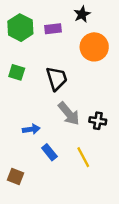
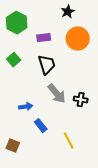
purple rectangle: (53, 29) -> (44, 38), moved
green square: (17, 72) -> (14, 60), turned 32
yellow line: (83, 157) -> (69, 141), moved

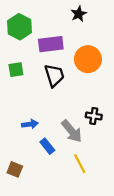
purple rectangle: (44, 38) -> (51, 44), size x1.5
orange circle: (78, 39) -> (88, 59), moved
green square: (14, 60) -> (16, 70), turned 32
gray arrow: (57, 94) -> (72, 131), moved

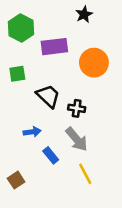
black trapezoid: (54, 75) -> (48, 96), moved, turned -30
black cross: (94, 116) -> (77, 108), moved
brown square: (15, 169) -> (16, 180), turned 35

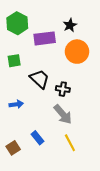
black star: (84, 14) -> (70, 25), moved
blue arrow: (32, 132) -> (16, 104), moved
blue rectangle: (51, 155) -> (37, 138), moved

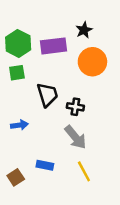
green hexagon: (17, 23) -> (18, 43), moved
black trapezoid: (40, 79) -> (47, 95), turned 30
blue rectangle: (37, 138) -> (45, 165), turned -40

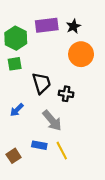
purple rectangle: (53, 46) -> (47, 25), moved
blue arrow: (19, 125) -> (17, 110), turned 144
gray arrow: (75, 137) -> (52, 121), moved
yellow line: (84, 171) -> (62, 151), moved

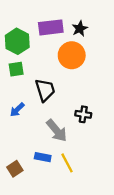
orange circle: (81, 54) -> (72, 55), moved
black cross: (66, 94) -> (83, 114), moved
blue arrow: (17, 110) -> (17, 110), moved

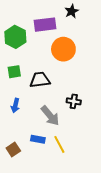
black star: (80, 29) -> (72, 11), moved
green square: (16, 69) -> (14, 72), moved
black trapezoid: (45, 90) -> (40, 80), turned -80
blue arrow: (17, 110) -> (15, 105), moved, turned -32

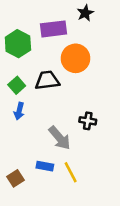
green square: (14, 72) -> (17, 85), turned -32
black trapezoid: (40, 80) -> (47, 80), moved
blue arrow: (15, 105) -> (19, 111), moved

